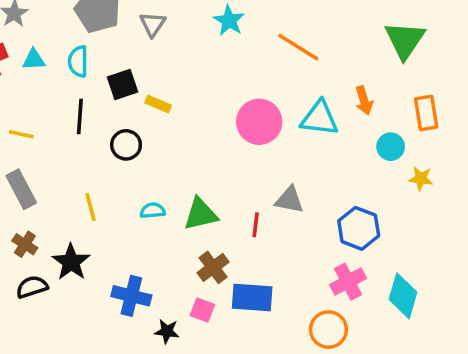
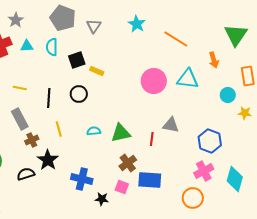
orange arrow: (364, 100) -> (214, 60), moved
black line: (80, 116) -> (49, 98), moved
brown cross: (25, 244) -> (32, 140), moved, turned 32

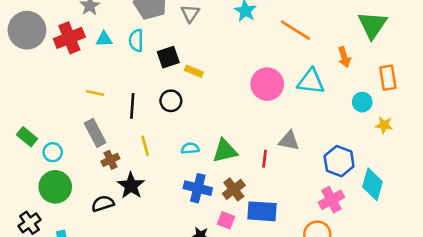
blue cross: (82, 179) -> (198, 188), moved
cyan diamond: (235, 179) -> (372, 184), moved

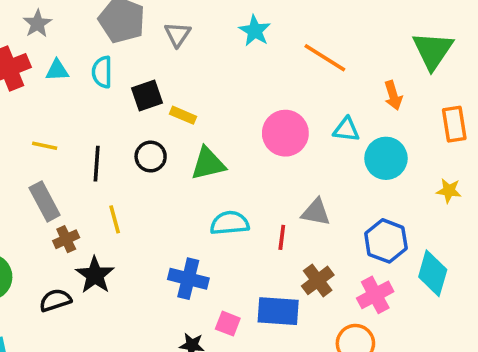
cyan triangle: (311, 82) -> (346, 130), size x0.7
cyan circle: (362, 102) -> (386, 158), moved, size x1.5
cyan semicircle: (190, 148) -> (230, 223), moved, size x1.5
green triangle: (225, 151) -> (208, 164), moved
brown cross: (234, 189) -> (318, 280), moved

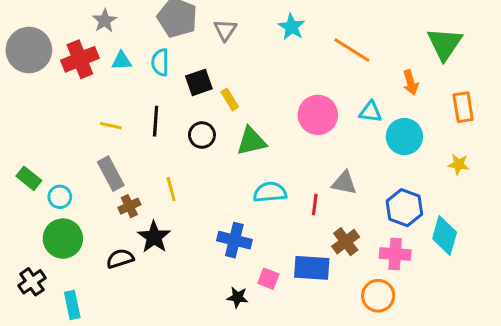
yellow rectangle: (183, 115) -> (230, 99), turned 35
black line: (97, 164) -> (156, 121), moved
pink cross: (375, 295) -> (395, 254), turned 32

